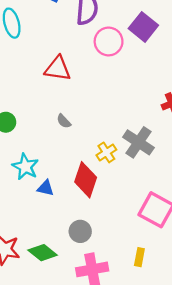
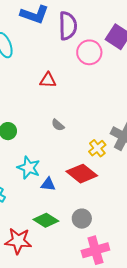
red triangle: (58, 69) -> (48, 80), size x0.7
red diamond: (86, 180) -> (82, 174), turned -64
green diamond: (43, 253) -> (46, 220), moved

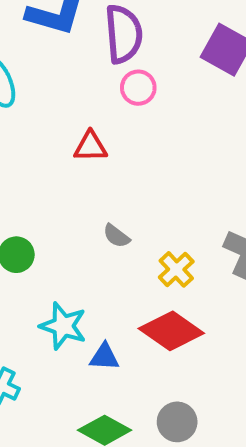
pink circle: (89, 52) -> (138, 88), moved, size x0.7
yellow cross: (97, 148) -> (176, 269), moved

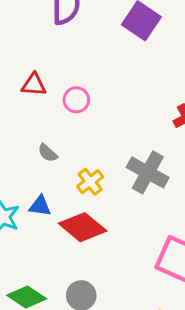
pink circle: (138, 88) -> (76, 100), moved
blue triangle: (104, 357) -> (40, 206), moved

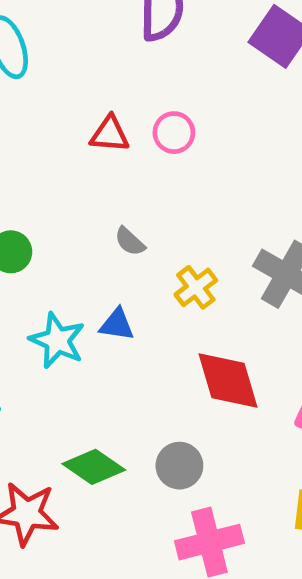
pink circle: (76, 100) -> (174, 133), moved
red diamond: (83, 227) -> (228, 381), moved, turned 33

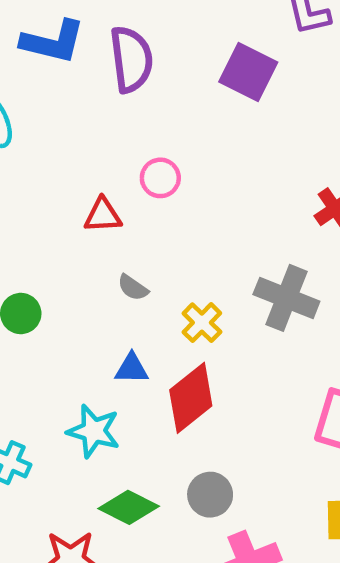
red triangle: (110, 134) -> (103, 215), moved
cyan star: (57, 340) -> (94, 431), moved
red diamond: (228, 381) -> (191, 398), moved, turned 76

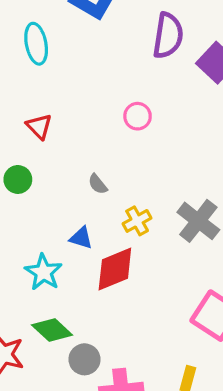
purple semicircle: (131, 59) -> (168, 36), moved
red triangle: (103, 215) -> (39, 126), moved, turned 32
gray circle: (210, 495) -> (84, 359), moved

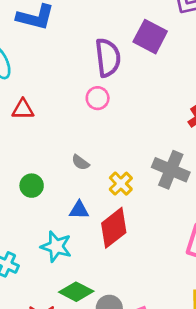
purple semicircle: (168, 36) -> (108, 58), moved
red triangle: (39, 126) -> (23, 109), moved, turned -30
green circle: (18, 179) -> (32, 186), moved

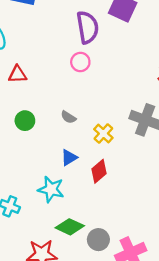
green circle: (32, 186) -> (25, 121), moved
blue triangle: (79, 210) -> (69, 158), turned -30
red diamond: (114, 228) -> (99, 171), size x0.7

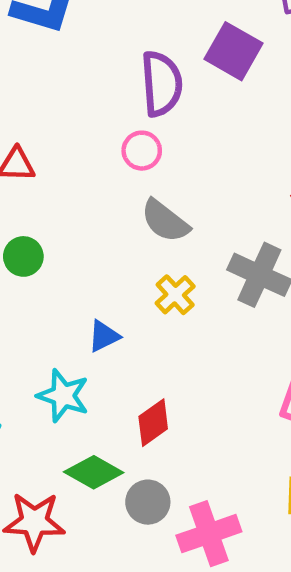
gray semicircle: (68, 117) -> (165, 221), moved, size x1.6
red diamond: (99, 171) -> (153, 423), moved

